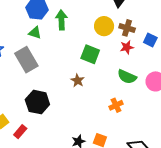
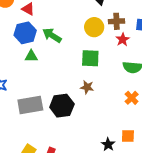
green arrow: (61, 20) -> (52, 35), turned -36
gray rectangle: (26, 60) -> (30, 105), moved, turned -50
black hexagon: (37, 102) -> (62, 106), moved

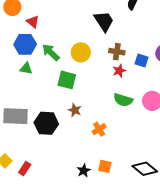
yellow circle: (94, 27) -> (81, 52), moved
green square: (90, 58) -> (67, 80), moved
orange cross: (132, 98) -> (99, 129), moved

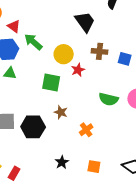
green arrow: (51, 52) -> (33, 42), moved
red star: (119, 71) -> (78, 70), moved
black star: (84, 171) -> (62, 162), moved

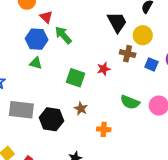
yellow circle: (64, 54) -> (143, 35), moved
orange cross: (86, 130) -> (104, 129), turned 32

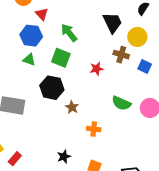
green arrow: (63, 35) -> (69, 33), moved
green square: (75, 78) -> (61, 58), moved
black hexagon: (51, 119) -> (52, 88), moved

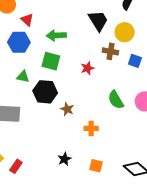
green arrow: (69, 33) -> (56, 35), turned -48
green triangle: (29, 60) -> (23, 77), moved
green semicircle: (121, 103) -> (116, 100), turned 42

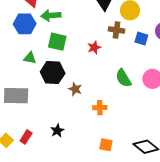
green arrow: (56, 35) -> (51, 15), moved
black star: (64, 159) -> (57, 131), moved
red rectangle: (16, 166) -> (26, 137), moved

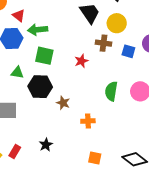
green semicircle: (123, 78) -> (111, 91), turned 42

